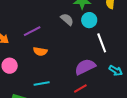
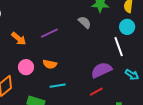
cyan circle: (89, 20) -> (127, 27), moved
orange semicircle: (40, 51) -> (50, 64), moved

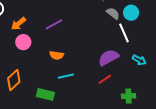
gray semicircle: (85, 22) -> (113, 13), moved
orange arrow: (19, 39) -> (18, 24), moved, turned 105
pink circle: (26, 67) -> (23, 42), moved

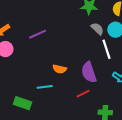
orange semicircle: (57, 55) -> (60, 69), moved
purple semicircle: (109, 58) -> (89, 72), turned -85

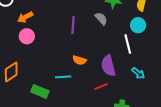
gray semicircle: (97, 29) -> (101, 19), moved
purple line: (38, 34) -> (73, 25), moved, turned -66

